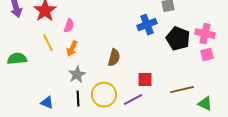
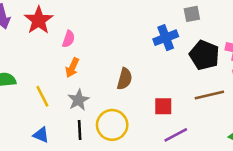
yellow line: (48, 43) -> (42, 96), moved
brown line: (182, 90) -> (209, 95), moved
purple line: (133, 100) -> (176, 135), moved

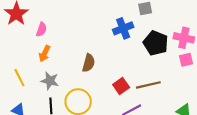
brown line: (209, 95) -> (148, 85), moved
gray star: (78, 100) -> (50, 81), turned -30
red square: (163, 106) -> (121, 86), turned -35

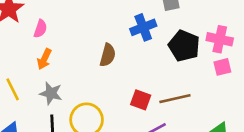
brown semicircle: (89, 63) -> (108, 55), moved
red square: (121, 86) -> (141, 100), turned -35

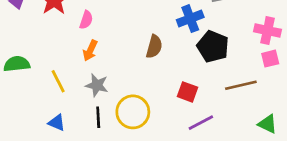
black pentagon: (184, 46) -> (213, 47), moved
brown line: (175, 99) -> (241, 85), moved

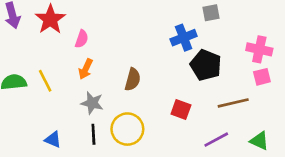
brown semicircle: (154, 47) -> (133, 79), moved
yellow line: (58, 81) -> (45, 81), moved
purple line: (201, 123) -> (216, 140), moved

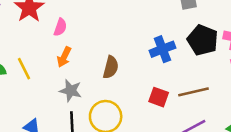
blue cross: (184, 38) -> (162, 49), moved
black pentagon: (206, 65) -> (203, 40), moved
brown line: (233, 103) -> (194, 92), moved

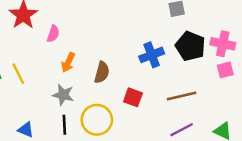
orange arrow: (64, 57) -> (68, 62), moved
red square: (159, 97) -> (133, 97), moved

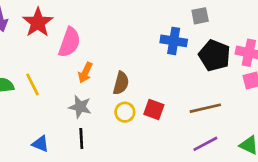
pink semicircle: (53, 34) -> (69, 42), size x1.6
blue cross: (152, 55) -> (174, 41), moved, turned 30
yellow circle: (97, 120) -> (125, 112), moved, size x0.6

